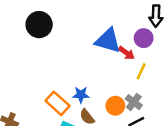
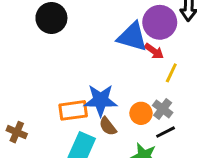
purple circle: (144, 38) -> (160, 22), moved, size x1.5
blue star: (81, 95) -> (101, 100), size x1.6
orange rectangle: (58, 103) -> (73, 110), turned -50

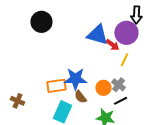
purple circle: (160, 22) -> (126, 33), moved

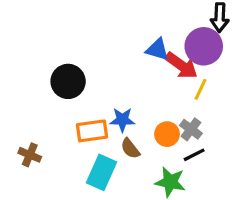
black circle: (41, 22) -> (68, 81), moved
blue triangle: (97, 35) -> (157, 49), size x0.7
red arrow: (112, 45) -> (181, 65), size x1.5
blue star: (75, 79) -> (122, 120), size x0.7

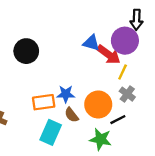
black circle: (68, 81) -> (26, 51), moved
gray cross: (191, 129) -> (127, 94), moved
orange circle: (167, 134) -> (98, 104), size x1.5

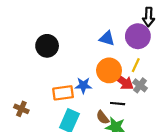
red arrow: (109, 55) -> (123, 81), moved
orange circle: (98, 104) -> (109, 70), moved
brown semicircle: (72, 115) -> (103, 117), moved
black line: (118, 120) -> (118, 104), moved, turned 32

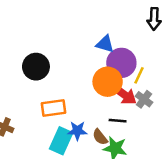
purple circle: (138, 36) -> (121, 63), moved
black circle: (47, 46) -> (36, 67), moved
blue star: (83, 85) -> (77, 131), moved

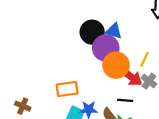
purple circle: (121, 63) -> (106, 48), moved
black circle: (36, 67) -> (92, 32), moved

